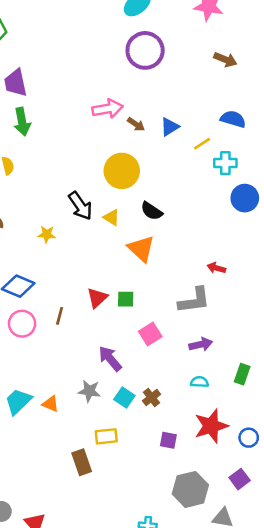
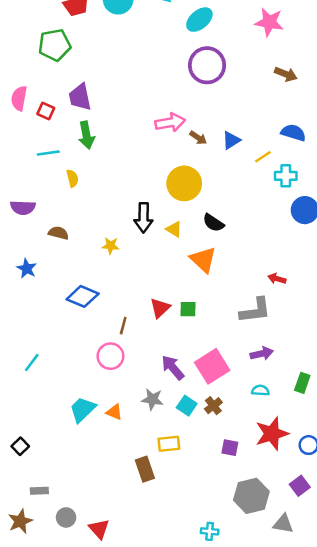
black arrow: (80, 206) -> (144, 218), turned 36
pink circle: (22, 324) -> (111, 356), moved
pink square: (150, 334) -> (212, 366), moved, size x1.5

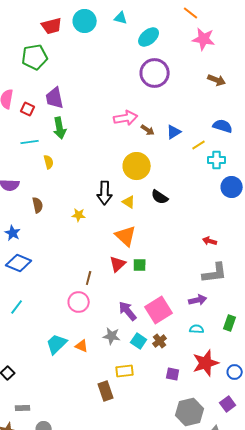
brown semicircle: (58, 233) -> (38, 205), turned 63
orange triangle: (203, 260) -> (126, 236), moved
blue diamond: (83, 296) -> (19, 263), moved
gray L-shape: (255, 310) -> (215, 273), moved

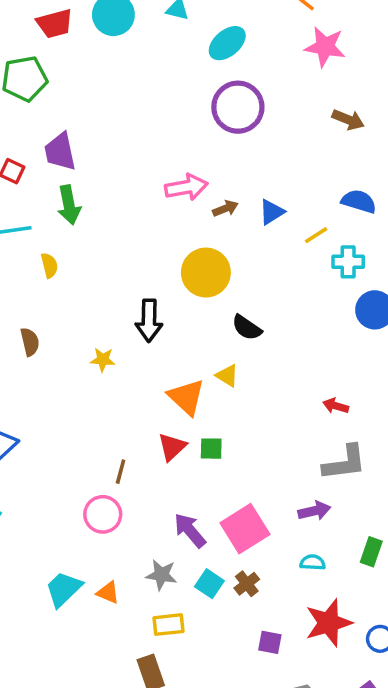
brown arrow: (148, 130) -> (225, 209), turned -56
yellow triangle: (129, 202) -> (227, 376), moved
yellow rectangle: (125, 371) -> (169, 625), moved

